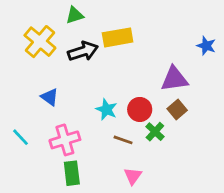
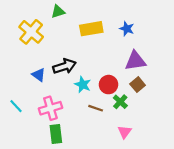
blue star: (206, 46) -> (127, 29), moved
black arrow: (83, 51) -> (64, 66), moved
pink triangle: (133, 176) -> (125, 132), moved

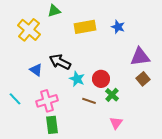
purple triangle: (135, 61) -> (140, 57), moved
black arrow: (64, 66) -> (60, 62), turned -135
brown square: (138, 85) -> (143, 79), moved

